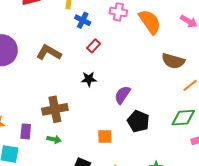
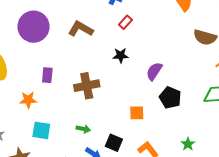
purple rectangle: (26, 131) -> (47, 75), moved
green arrow: (54, 139) -> (83, 129), moved

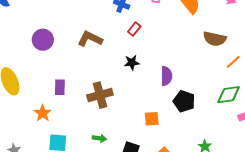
purple circle: (34, 27) -> (43, 40), size x0.7
purple semicircle: (154, 71) -> (166, 76), turned 150
orange star: (28, 100) -> (43, 113), turned -30

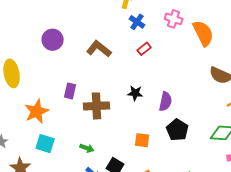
black star: (132, 63) -> (135, 93), moved
purple rectangle: (60, 87) -> (70, 91), moved
orange star: (43, 113) -> (37, 111), size x1.4

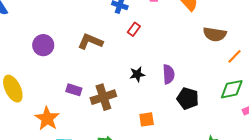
purple rectangle: (70, 91) -> (74, 90), turned -70
orange square: (142, 140) -> (147, 119), moved

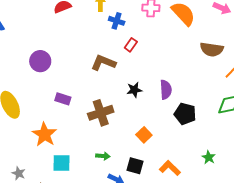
brown L-shape: (90, 41) -> (103, 63), moved
purple rectangle: (74, 90) -> (63, 99), moved
orange square: (147, 119) -> (144, 135), turned -35

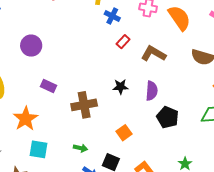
brown L-shape: (103, 63) -> (154, 54), moved

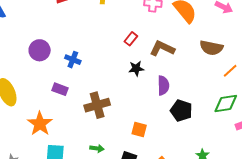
blue cross: (112, 16) -> (73, 60), moved
black star: (121, 87) -> (136, 68), moved
orange square: (124, 133) -> (139, 129), turned -35

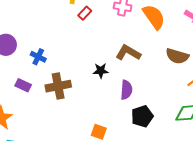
red rectangle: (131, 39) -> (85, 13), moved
brown cross: (97, 105) -> (58, 86), moved
black pentagon: (181, 111) -> (142, 116), turned 30

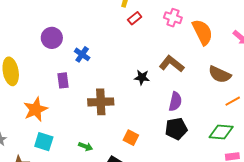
purple rectangle: (23, 85) -> (63, 80), turned 49
brown cross: (58, 86) -> (101, 102), moved
purple semicircle: (126, 90) -> (175, 101), moved

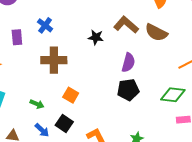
blue cross: (82, 54) -> (45, 25), moved
brown semicircle: (220, 74) -> (156, 32), moved
orange square: (131, 138) -> (71, 95), moved

